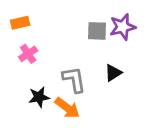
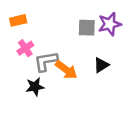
gray L-shape: (74, 79) -> (46, 61), moved, turned -90
orange arrow: (67, 108) -> (66, 70), moved

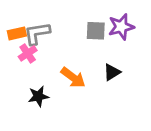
orange rectangle: (18, 20) -> (17, 33), moved
gray L-shape: (46, 61) -> (37, 33), moved

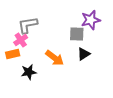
gray square: (96, 31) -> (77, 34), moved
orange rectangle: (17, 33) -> (13, 54), moved

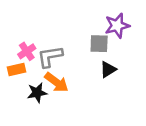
gray L-shape: (28, 25) -> (50, 57), moved
orange arrow: (55, 58) -> (56, 82), moved

